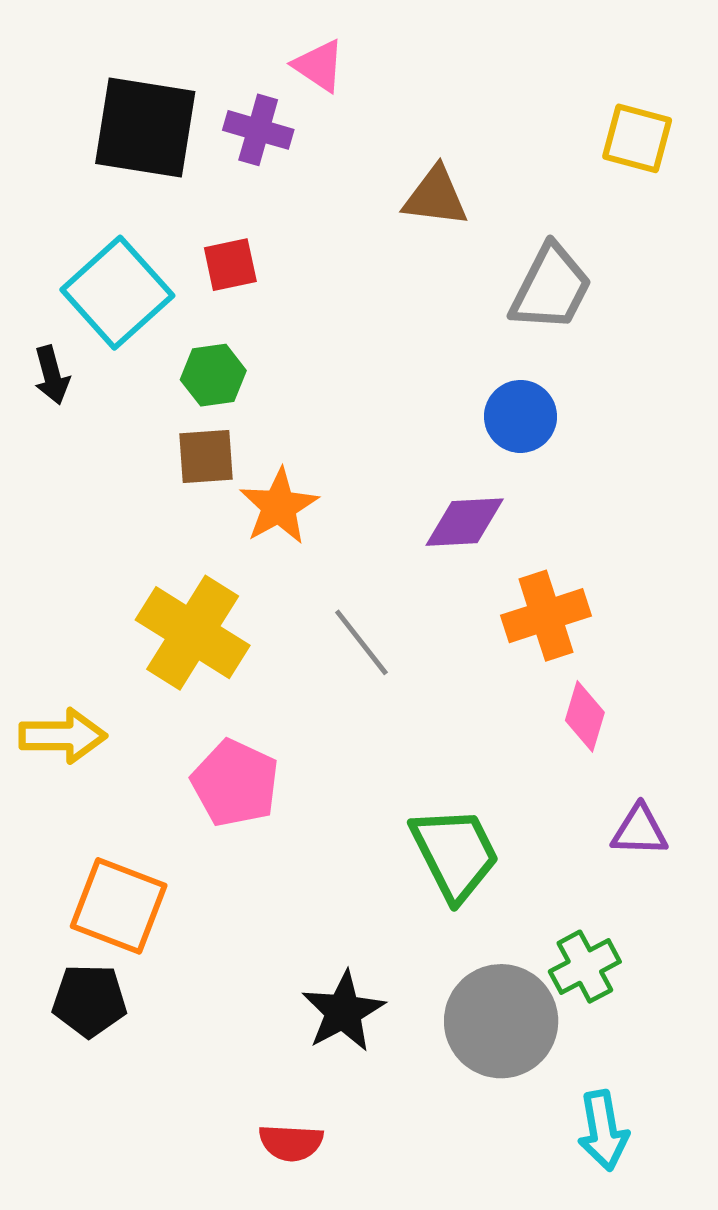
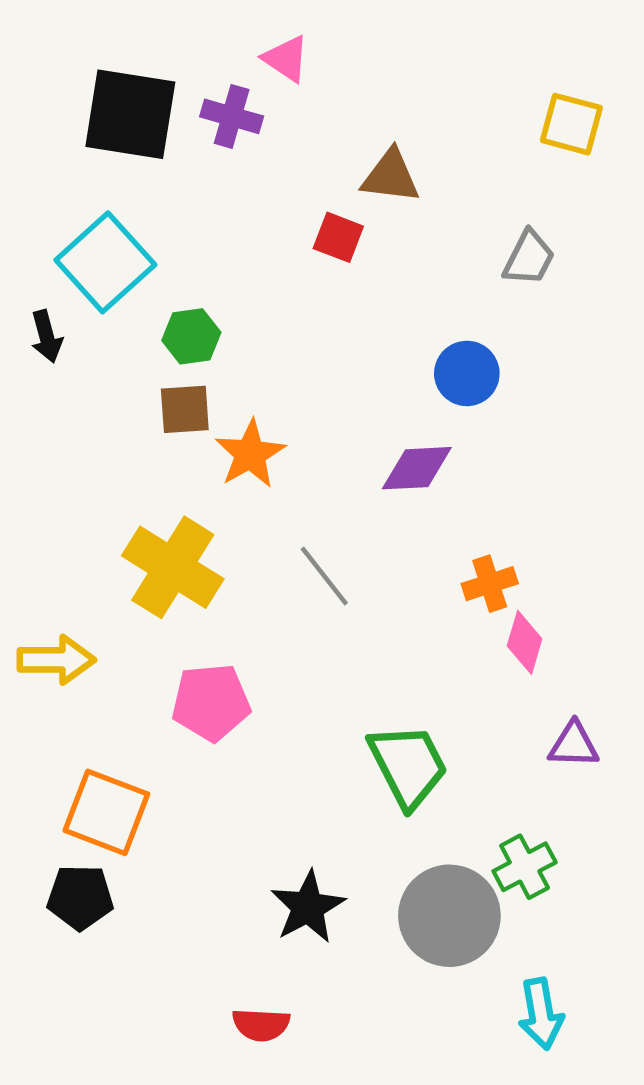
red square: (230, 265) -> (338, 237), moved, turned 33
gray trapezoid: (551, 288) -> (529, 258), moved, size x0.7
orange cross: (546, 616) -> (490, 584), moved, size x0.7
pink pentagon: (235, 783) -> (211, 702), turned -30

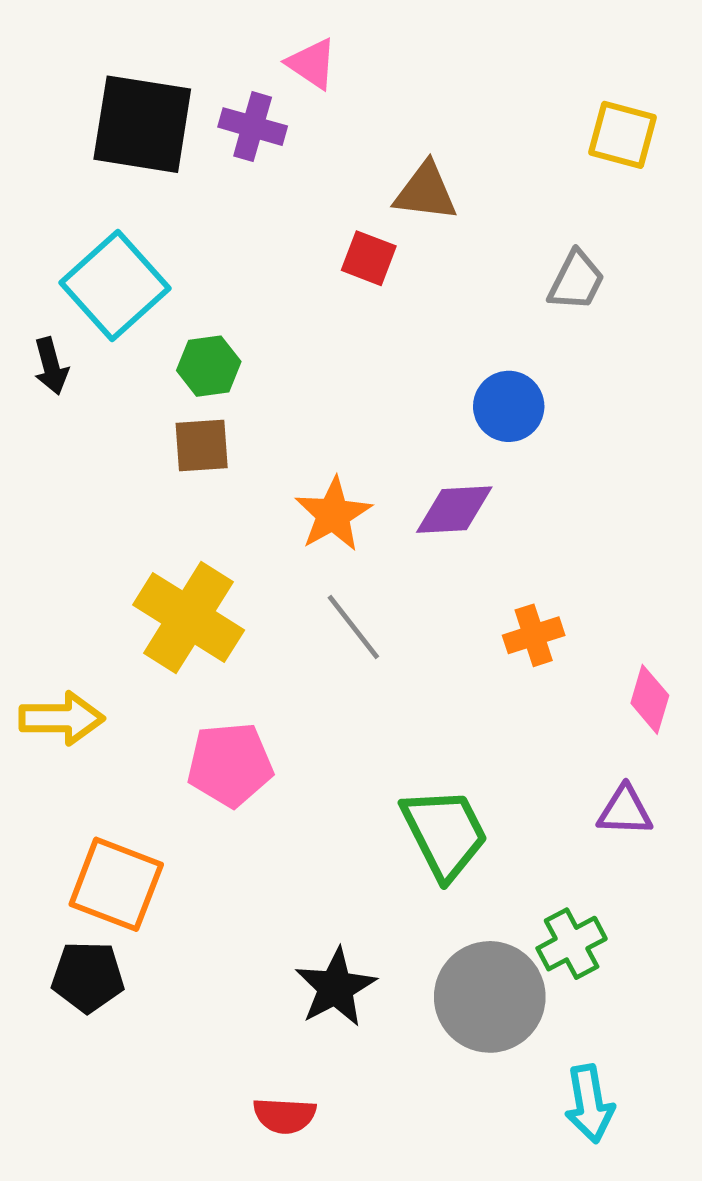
orange star: (250, 454) -> (333, 514), moved
pink diamond: (525, 642) -> (650, 699), moved

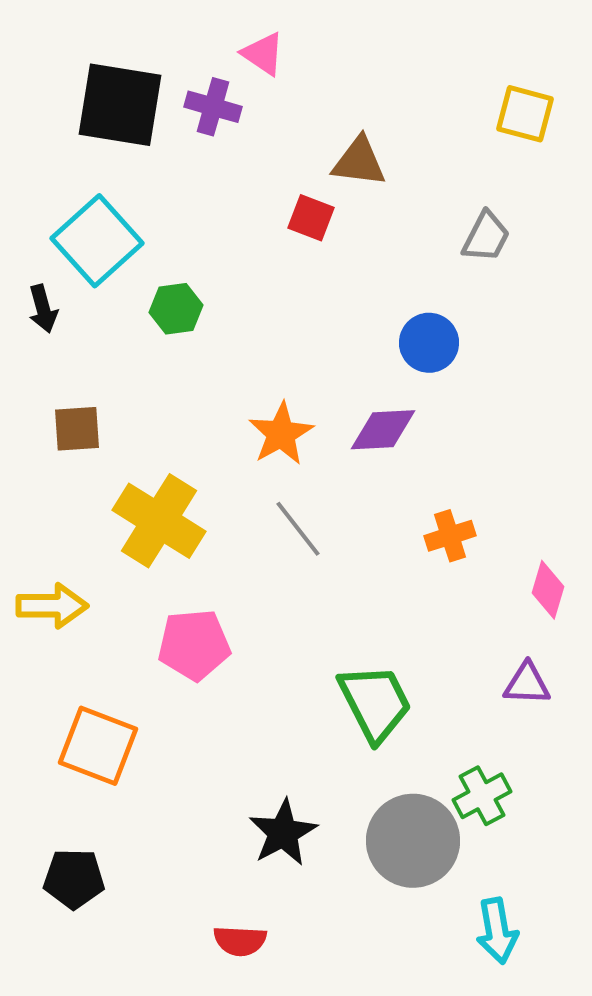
brown square: (202, 446) -> (77, 429), moved
black pentagon: (88, 977) -> (74, 879), moved

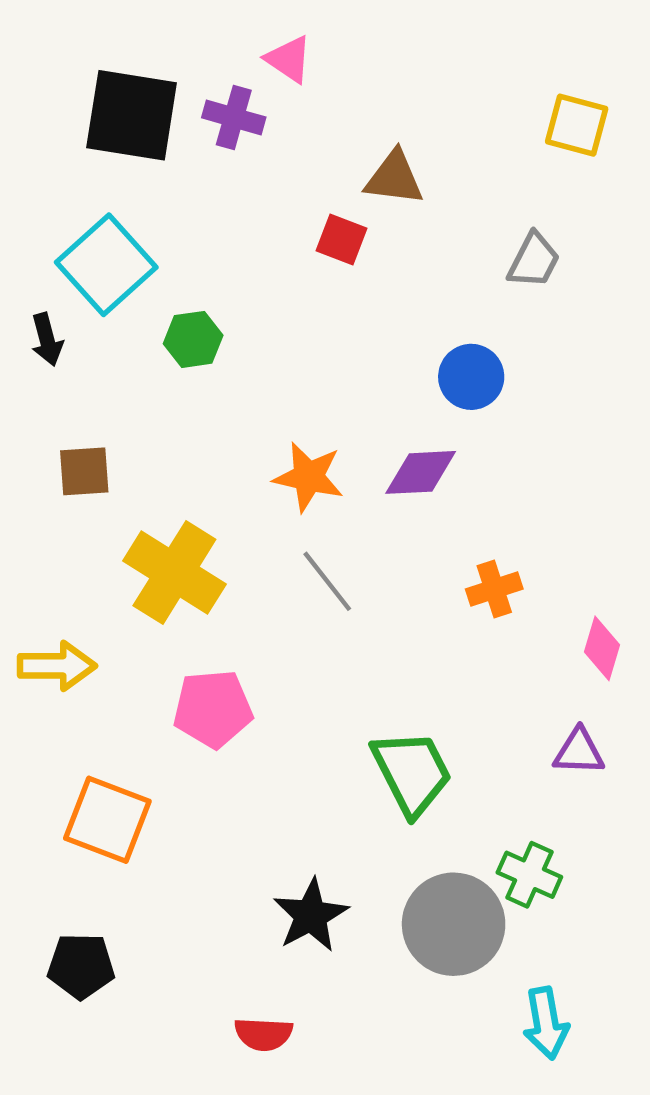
orange star: (281, 434) -> (309, 477), turned -30
green cross: (482, 796) -> (529, 875), turned -38

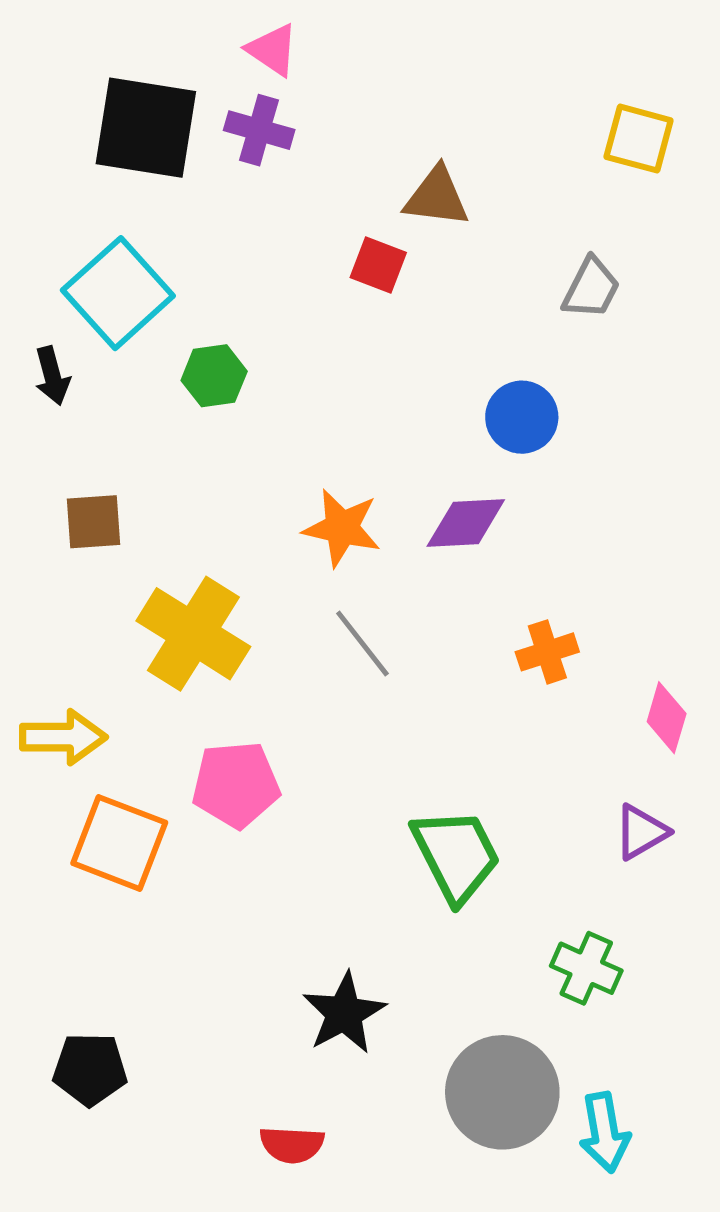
pink triangle: (289, 59) -> (272, 50), moved
purple triangle: (579, 752) -> (641, 832), turned -32
orange square: (107, 820) -> (119, 843), moved
gray circle: (454, 924) -> (502, 1092), moved

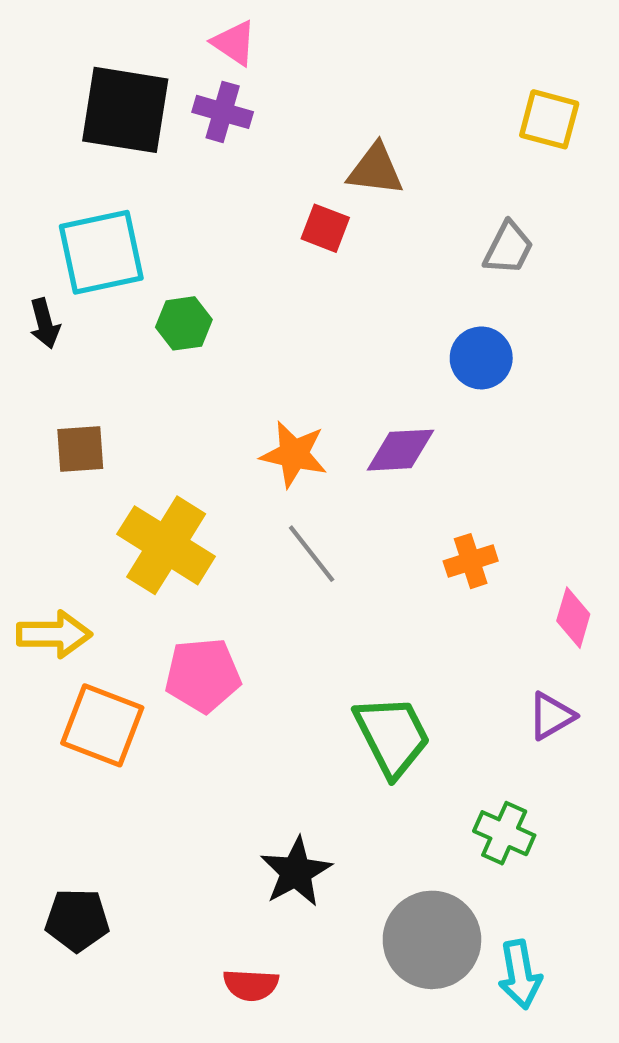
cyan square: (118, 293) -> (101, 252), turned 30
blue circle: (522, 417) -> (481, 358), moved

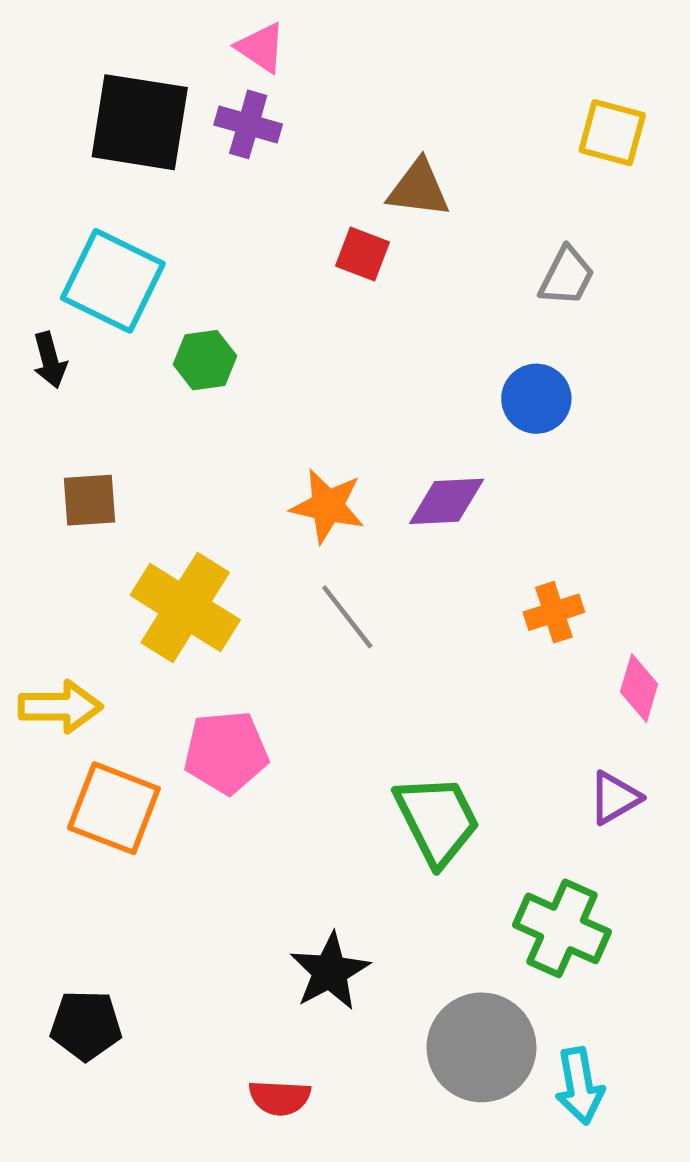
cyan square: (101, 252) -> (113, 281), turned 38
orange cross: (471, 561) -> (554, 612), moved
green cross: (504, 833) -> (562, 928), size x1.4

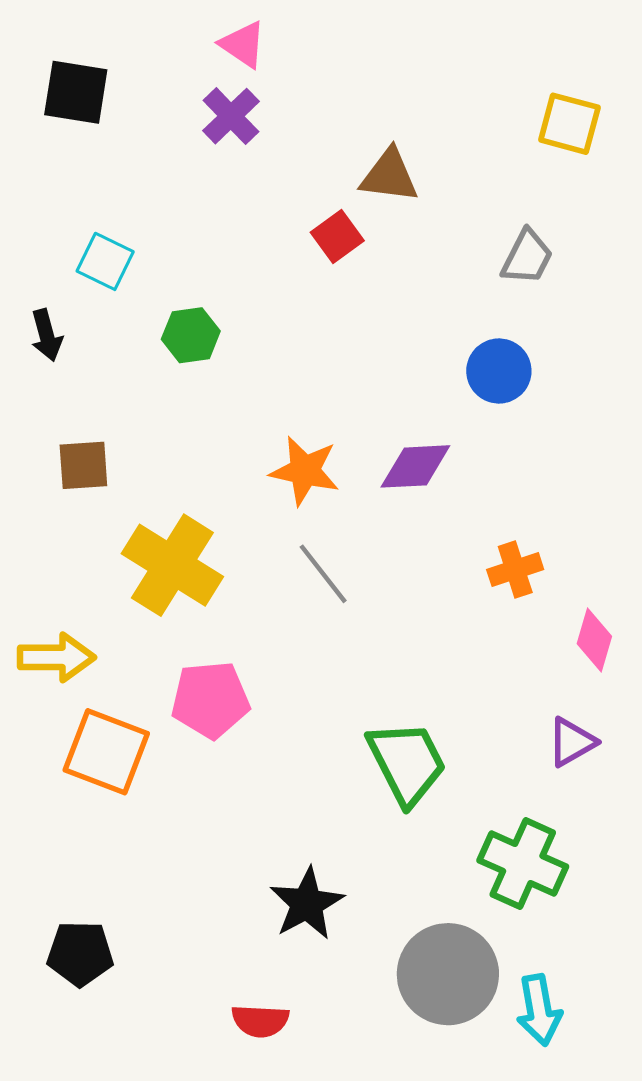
black square: (140, 122) -> (76, 92), moved, size x0.7
purple cross: (248, 124) -> (231, 116), turned 30
red square: (363, 254) -> (337, 236), turned 33
cyan square: (113, 281) -> (105, 261), size x0.6

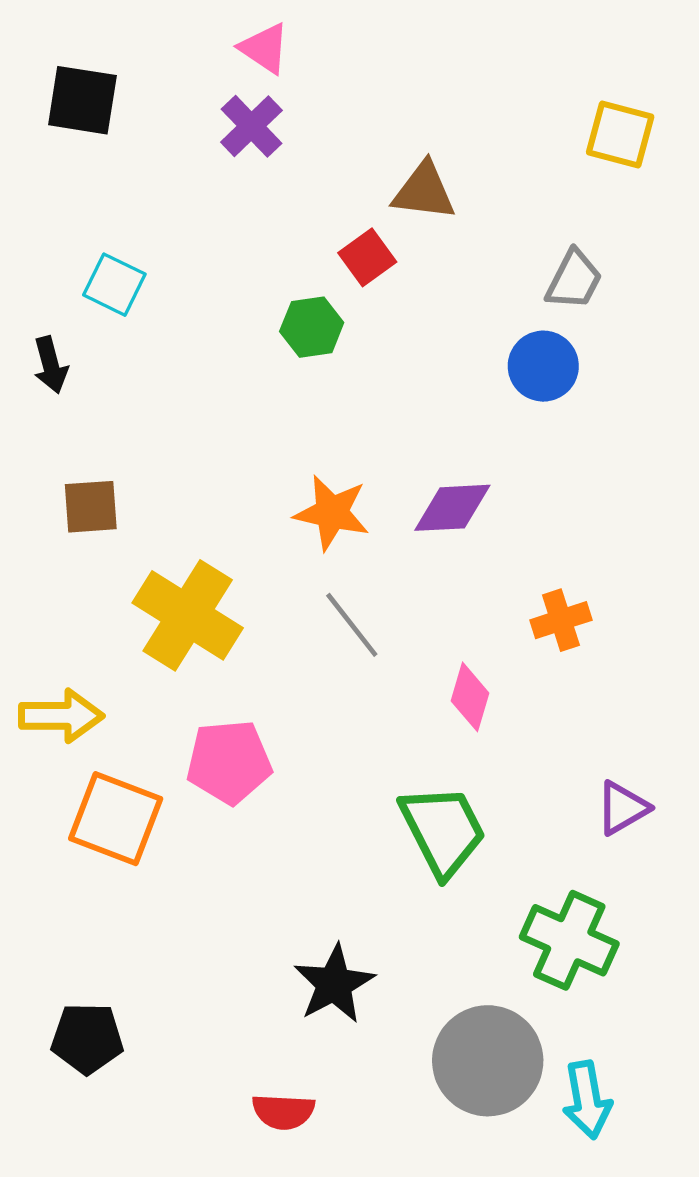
green hexagon: (191, 335) -> (312, 327), moved
blue circle: (499, 371) -> (543, 366), moved
pink diamond: (594, 640) -> (470, 697), moved

